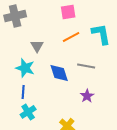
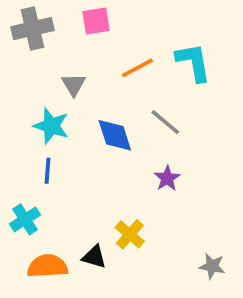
pink square: (68, 12) -> (96, 21), moved
gray line: (86, 66) -> (165, 122), turned 30
cyan cross: (28, 112) -> (25, 219), moved

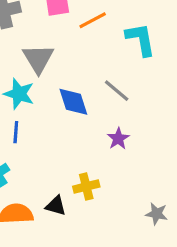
orange line: (137, 68) -> (93, 20), moved
gray triangle: (74, 85) -> (38, 59), size x1.5
yellow cross: (130, 234) -> (86, 187), turned 35

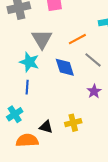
orange line: (93, 20) -> (77, 39), moved
black triangle: (56, 206) -> (46, 127), moved

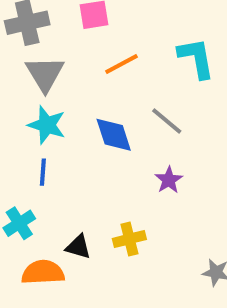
gray triangle: (42, 39) -> (45, 74), moved
orange line: (77, 39) -> (122, 64), moved

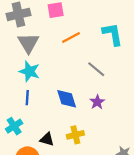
blue diamond: (114, 135) -> (67, 99), moved

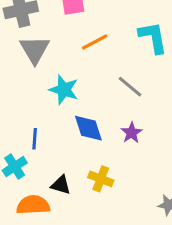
cyan star: (29, 71) -> (64, 90), moved
blue line: (27, 98) -> (35, 139), moved
yellow cross: (75, 135) -> (101, 179), turned 35

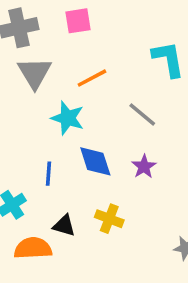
orange line: (95, 42) -> (92, 78), moved
blue line: (35, 139) -> (49, 174), moved

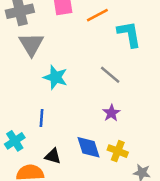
orange line: (92, 78) -> (97, 15), moved
blue diamond: (95, 161) -> (89, 147), moved
yellow cross: (109, 219) -> (118, 151), moved

